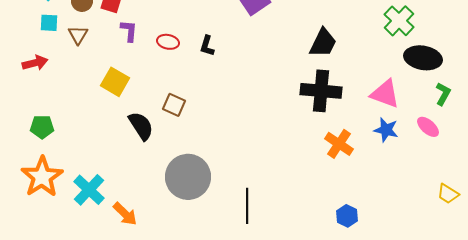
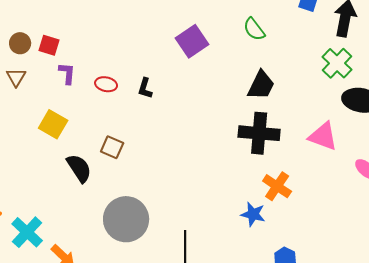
blue star: (386, 130) -> (253, 214), moved

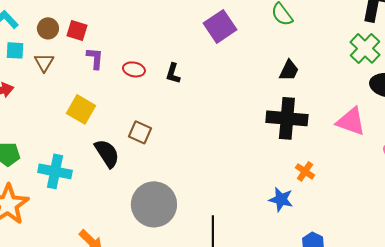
black trapezoid: (261, 85) -> (289, 70), size x0.7
orange cross: (277, 186) -> (305, 171), size x0.7
cyan cross: (27, 232) -> (55, 171), moved, turned -32

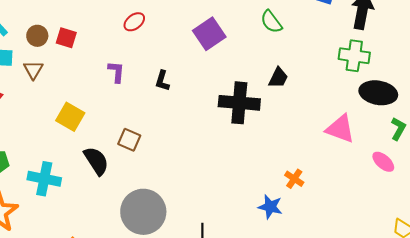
green cross: (365, 48) -> (354, 56), turned -36
purple L-shape: (95, 58) -> (116, 72), moved
red ellipse: (134, 69) -> (134, 22), moved, turned -50
black cross: (287, 118) -> (239, 103), moved

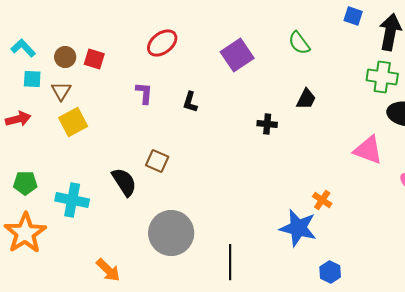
red ellipse: (134, 22) -> (162, 43), size x1.4
black cross: (239, 103) -> (267, 124), size x0.5
yellow square: (70, 117) -> (73, 122), moved, turned 32
blue star: (270, 207) -> (298, 228), size x1.5

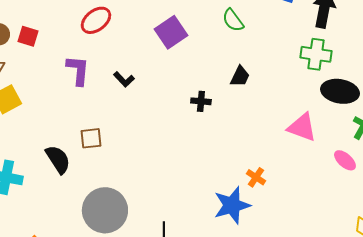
purple L-shape: (144, 93) -> (78, 70), size x1.4
black L-shape: (190, 102) -> (124, 79), turned -60
brown square: (157, 161) -> (91, 138), turned -30
blue star: (298, 228) -> (232, 205), turned -30

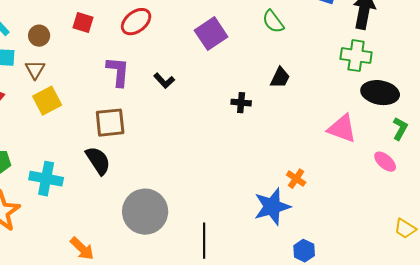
red square: (28, 36) -> (83, 23), moved
brown square: (91, 138) -> (110, 123), moved, size x1.4

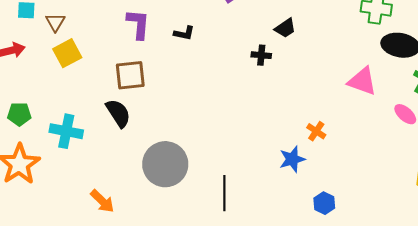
black trapezoid: (280, 78) -> (285, 28), moved, turned 30
black L-shape: (164, 81) -> (184, 33), turned -35
blue star: (272, 207) -> (292, 159), size x0.7

